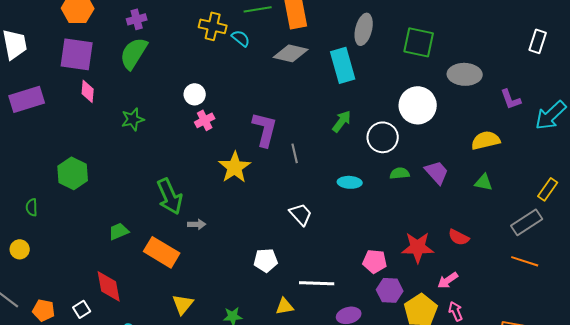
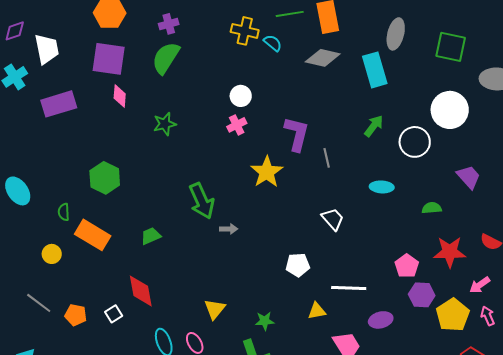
white circle: (195, 94) -> (241, 96), moved
green semicircle: (400, 173) -> (432, 208), moved
orange rectangle: (162, 252) -> (93, 235), moved
pink pentagon: (375, 261) -> (407, 266), turned 30

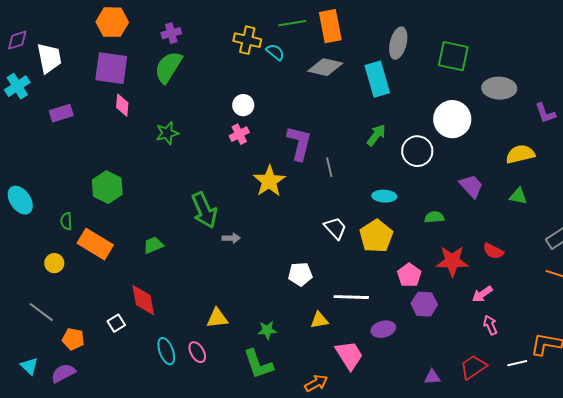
purple rectangle: (59, 104) -> (61, 113), size x0.7
yellow triangle: (215, 309) -> (217, 318), turned 45
orange pentagon: (76, 315) -> (73, 339), moved
yellow pentagon: (453, 315) -> (376, 236), moved

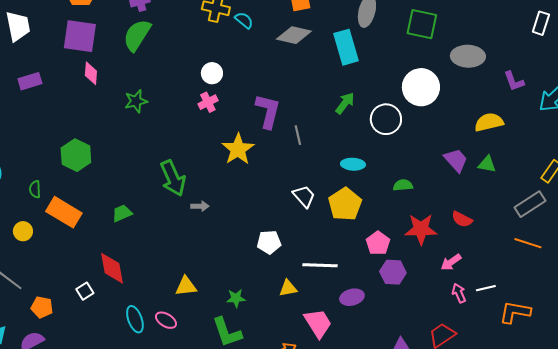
purple trapezoid: (471, 186) -> (456, 160), moved
pink ellipse: (197, 352) -> (166, 320), turned -30
white line: (517, 363) -> (486, 288), moved

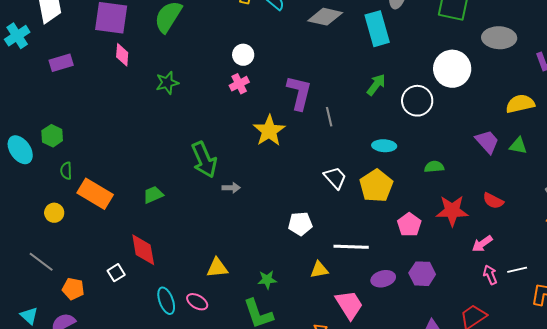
green hexagon: (76, 155) -> (52, 136), moved, size x0.7
purple hexagon: (393, 272) -> (422, 274), moved

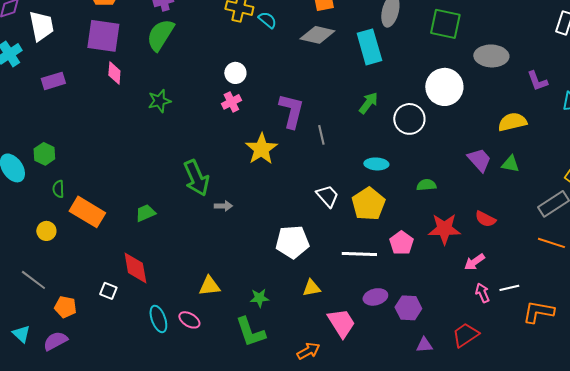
white pentagon: (300, 224) -> (292, 242), size x1.4
white line: (351, 247) -> (359, 254), moved
white square: (116, 273) -> (108, 291), turned -36
purple hexagon: (422, 274) -> (408, 308), moved

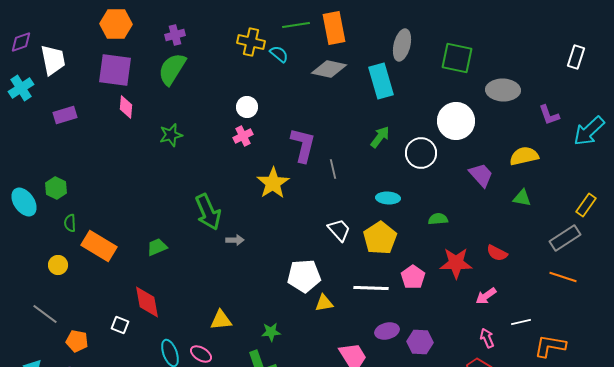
purple trapezoid: (479, 160) -> (481, 175), moved
yellow triangle: (311, 288) -> (324, 303), moved
pink arrow: (482, 293) -> (487, 338), moved

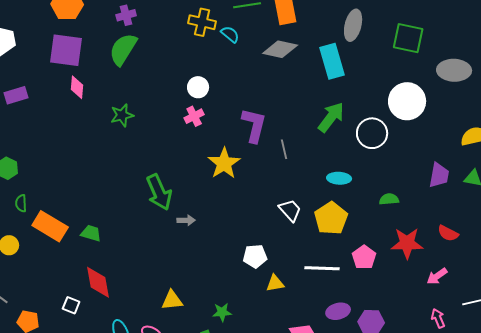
green arrow: (380, 137) -> (331, 117), size x1.4
purple trapezoid: (481, 175) -> (439, 175), moved, turned 52
green trapezoid: (157, 247) -> (91, 233), moved, turned 40
white pentagon: (304, 276) -> (255, 256), size x0.7

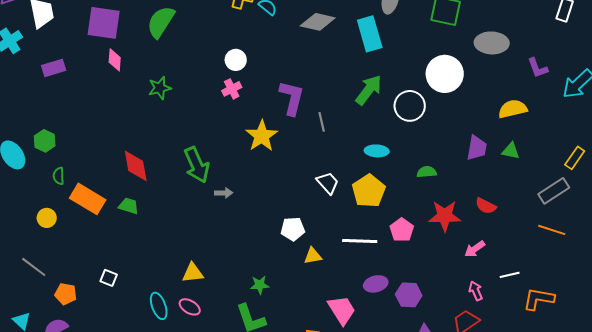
red diamond: (98, 282) -> (136, 166), moved
yellow triangle: (172, 300) -> (193, 273), moved

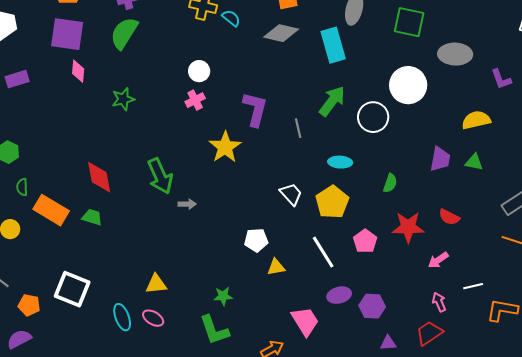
gray line: (322, 122) -> (298, 128), moved
green semicircle: (427, 172) -> (390, 183), turned 114
white line: (360, 241) -> (323, 252), turned 56
white square: (109, 278) -> (72, 289), size x2.0

